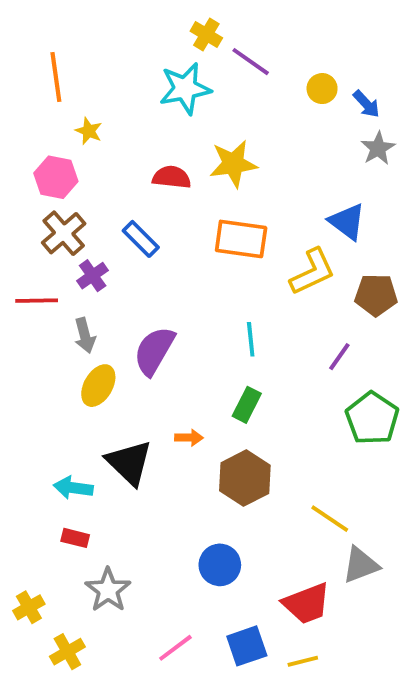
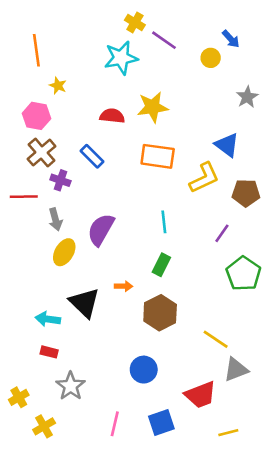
blue arrow: (366, 104) -> (231, 39), moved
purple cross: (93, 276) -> (60, 180), turned -36
pink line: (175, 648) -> (115, 424), turned -40
yellow line: (303, 661) -> (228, 433), moved

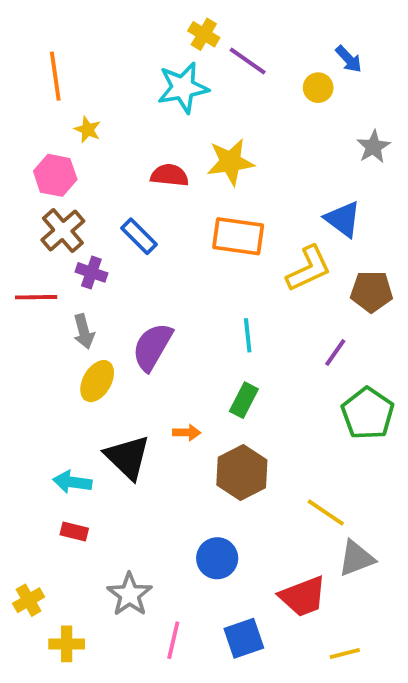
gray star: (71, 386) -> (130, 594), moved
yellow cross: (44, 426) -> (67, 644), turned 30

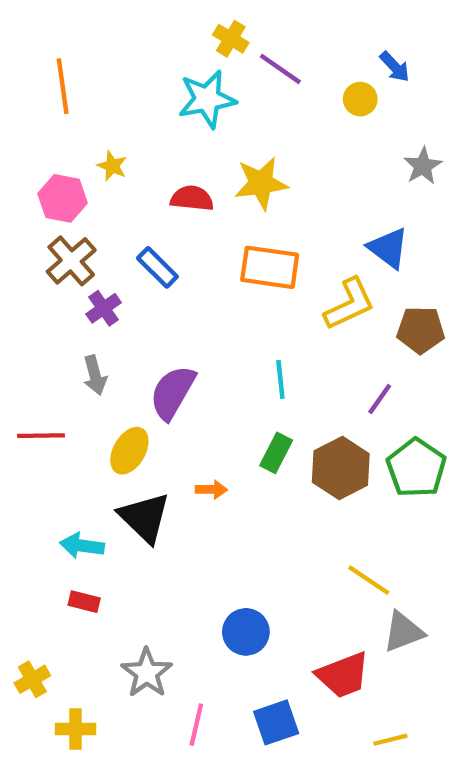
yellow star: (88, 130) -> (112, 166), moved
purple cross: (91, 272) -> (104, 308), turned 36
red line: (36, 297) -> (41, 436), moved
yellow ellipse: (97, 381) -> (129, 451), moved
brown hexagon: (242, 473) -> (341, 468), moved

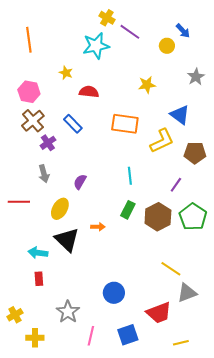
yellow star: (112, 166) -> (66, 73), moved
yellow star: (261, 183) -> (147, 85), moved, size x0.7
purple semicircle: (173, 392) -> (80, 182), size x0.6
red rectangle: (84, 602) -> (39, 279), turned 72

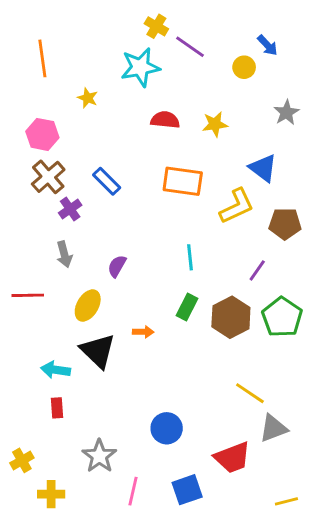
yellow star: (66, 73) -> (88, 98), moved
red semicircle: (89, 92) -> (165, 120), moved
yellow line: (181, 343) -> (286, 501), moved

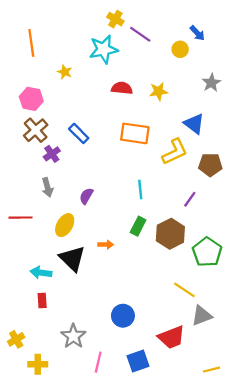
green pentagon: (282, 317) -> (207, 252), moved

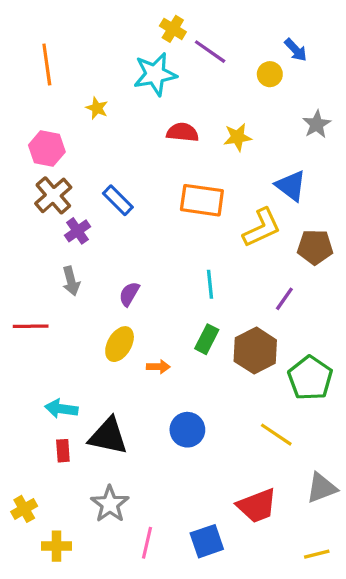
yellow ellipse: (65, 225) -> (120, 344), moved
black triangle: (72, 259) -> (108, 436), moved, turned -32
blue circle: (123, 316) -> (187, 430), moved
gray triangle: (202, 316) -> (322, 488), moved

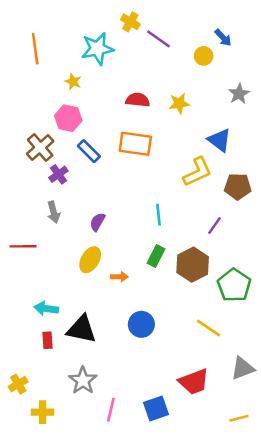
cyan star: (155, 74) -> (97, 49), moved
pink hexagon: (47, 149) -> (68, 118), moved
orange rectangle: (202, 200) -> (135, 144), moved

